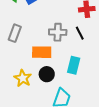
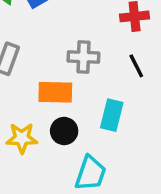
black line: (80, 33) -> (136, 66), moved
yellow star: (23, 78) -> (22, 138), turned -30

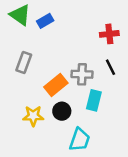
gray cross: (83, 57) -> (82, 74), moved
orange rectangle: (55, 92) -> (56, 85), turned -40

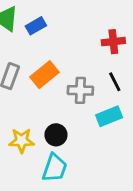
orange rectangle: (56, 85) -> (44, 75), moved
cyan rectangle: (94, 100) -> (109, 116), moved, turned 54
cyan trapezoid: (80, 140) -> (55, 168), moved

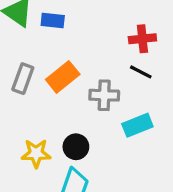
blue rectangle: (36, 26) -> (53, 20), turned 36
black line: (115, 82) -> (141, 72), moved, turned -36

